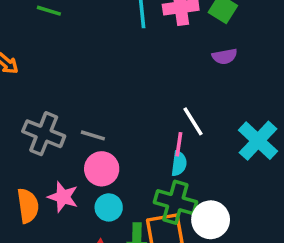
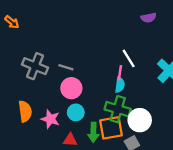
pink star: (63, 197) -> (50, 119), moved

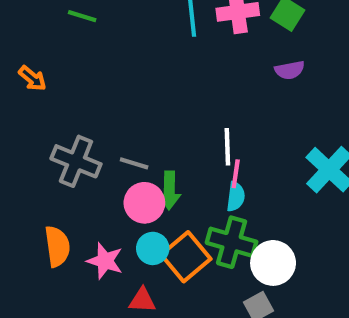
white line: (129, 58) -> (227, 147), moved, turned 30
orange square: (111, 128) -> (186, 257), moved, turned -30
green arrow: (93, 132) -> (169, 190), moved

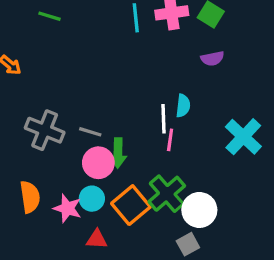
cyan semicircle: (236, 197) -> (183, 106), moved
green cross: (232, 242) -> (167, 194), turned 33
cyan circle: (153, 248) -> (92, 199), moved

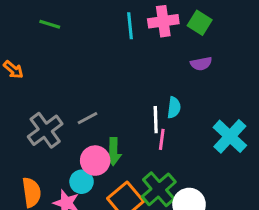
gray cross: (45, 130) -> (45, 130), turned 32
gray line: (90, 132) -> (88, 118), moved, turned -45
cyan circle: (92, 199) -> (82, 182), moved

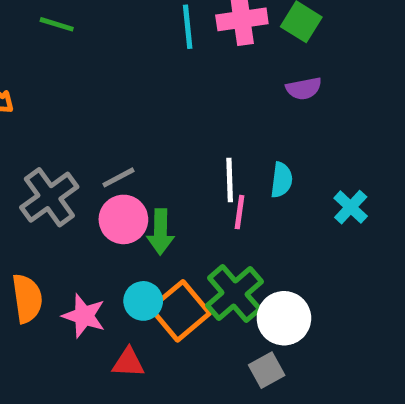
cyan semicircle: (174, 108) -> (281, 180), moved
cyan cross: (230, 136) -> (351, 207), size x0.6
pink circle: (95, 161) -> (123, 219), moved
cyan circle: (82, 182) -> (143, 301), moved

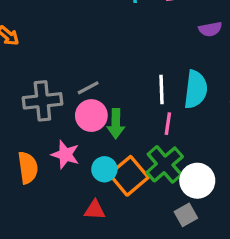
cyan semicircle: (281, 180) -> (196, 89), size x1.6
gray cross: (49, 197) -> (42, 101), turned 30
pink line: (240, 212) -> (168, 124), moved
pink star: (84, 316) -> (65, 155), moved

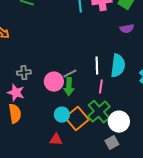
gray line: (88, 88) -> (70, 74), moved
gray cross: (42, 101) -> (24, 73), size x0.6
pink star: (65, 155) -> (16, 93), moved

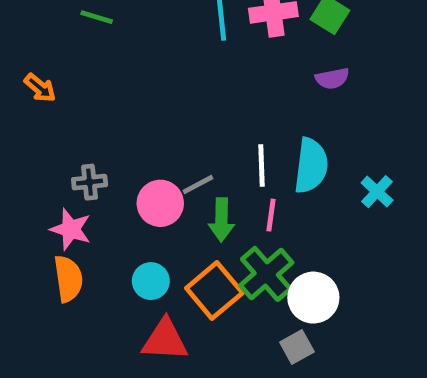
green arrow: (69, 87) -> (221, 220), moved
cyan circle: (62, 115) -> (151, 281), moved
red triangle: (56, 140) -> (165, 340), size x1.5

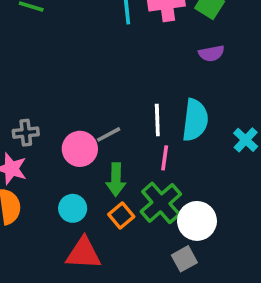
green arrow: (221, 220) -> (116, 179), moved
orange square: (214, 290) -> (121, 216), size x0.6

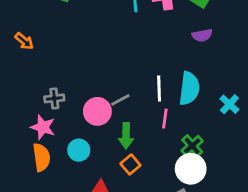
green cross: (161, 203) -> (192, 146), moved, size x0.7
cyan circle: (73, 208) -> (79, 150), moved

